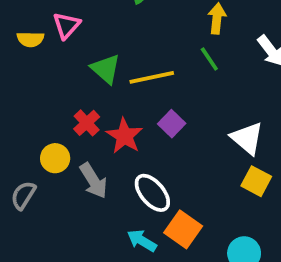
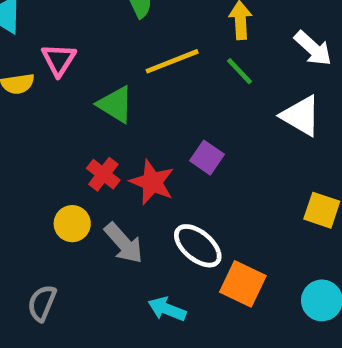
yellow line: (152, 77) -> (172, 61), moved
white triangle: (247, 138) -> (301, 116), moved
gray semicircle: (23, 195) -> (42, 303), moved
cyan arrow: (142, 241) -> (167, 309), moved

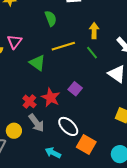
red cross: (103, 174) -> (29, 101), moved
yellow circle: (72, 224) -> (14, 131), moved

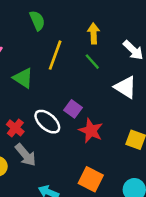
yellow line: (63, 46) -> (55, 55), turned -50
red star: (51, 98) -> (91, 131), moved
white ellipse: (68, 126) -> (47, 122), moved

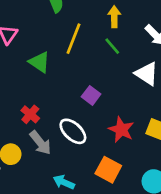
white ellipse: (47, 122) -> (73, 131), moved
red star: (91, 131) -> (121, 130), moved

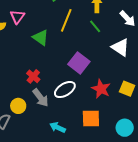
purple square: (91, 95) -> (79, 63), size x1.5
white ellipse: (73, 131) -> (65, 90), turned -75
orange square: (108, 170) -> (91, 118), turned -30

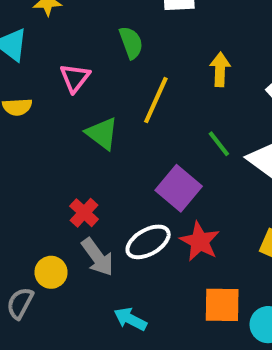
pink triangle: (17, 17) -> (75, 78), moved
green line: (95, 26) -> (219, 144), moved
red star: (101, 89) -> (200, 241), moved
orange square: (91, 118) -> (222, 305), moved

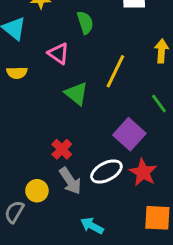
green semicircle: (131, 43) -> (85, 23), moved
pink triangle: (75, 78) -> (58, 54), turned -35

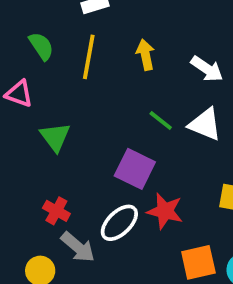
yellow line: (115, 71) -> (89, 57), moved
green triangle: (76, 94) -> (55, 137), turned 30

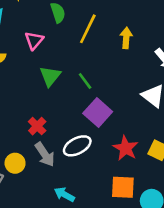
pink triangle: (19, 94) -> (34, 40), turned 36
green line: (161, 121) -> (85, 81), moved
red star: (165, 211) -> (126, 148), moved

